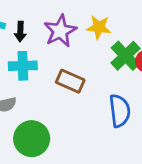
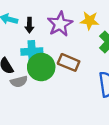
green circle: (32, 139) -> (41, 67), moved

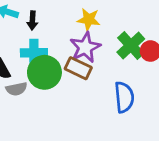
yellow star: (90, 21) -> (89, 20), moved
purple star: (60, 24) -> (85, 47), moved

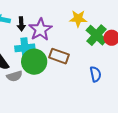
yellow star: (89, 20) -> (78, 19), moved
purple star: (85, 47) -> (40, 29), moved
blue semicircle: (124, 97) -> (95, 74), size x0.7

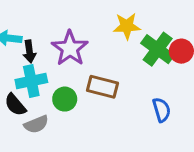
black arrow: (21, 24) -> (29, 51), moved
cyan cross: (25, 48) -> (31, 81), moved
green circle: (34, 62) -> (65, 99), size x0.6

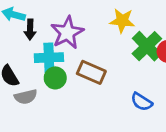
cyan cross: (31, 81) -> (49, 58), moved
blue semicircle: (162, 110) -> (142, 102), turned 130

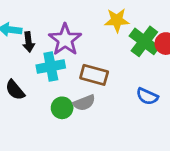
green circle: (55, 78) -> (62, 108), moved
gray semicircle: (26, 97) -> (84, 103), moved

